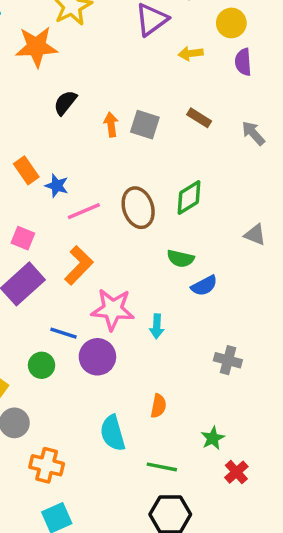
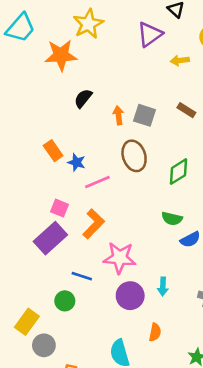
brown ellipse: (138, 208) -> (134, 156), moved
pink square: (23, 238) -> (60, 208), moved
cyan arrow: (157, 326) -> (163, 287), moved
purple circle: (97, 357) -> (130, 296), moved

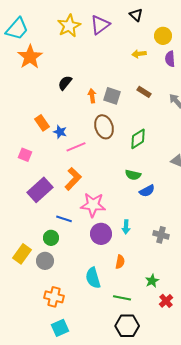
purple triangle: (150, 34) -> (100, 25), moved
orange star: (61, 55) -> (30, 57), moved, turned -30
pink square: (60, 208) -> (25, 155), moved
gray circle: (44, 345) -> (45, 261), moved

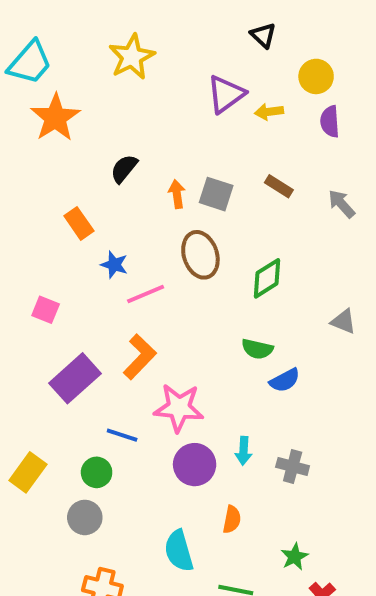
purple triangle: (100, 25) -> (226, 94), moved
orange rectangle: (42, 123) -> (79, 223), moved
gray cross: (161, 235) -> (293, 467), moved
yellow rectangle: (22, 254) -> (28, 472), moved

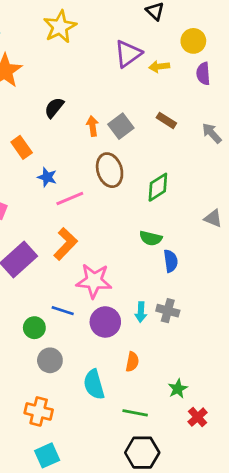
gray square: (216, 194) -> (121, 126), turned 35
blue semicircle: (285, 380) -> (171, 261), turned -70
blue line: (122, 435) -> (63, 311), moved
gray cross: (293, 467) -> (168, 311), moved
gray circle: (85, 517) -> (50, 360), moved

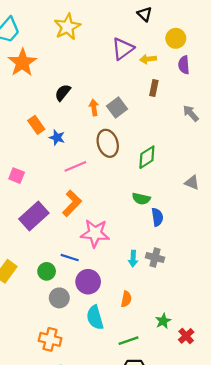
brown rectangle: (166, 120) -> (154, 88), moved, turned 70
blue star: (47, 177) -> (57, 138), moved
purple circle: (105, 322) -> (88, 282), moved
green line: (135, 413) -> (128, 341), turned -30
red cross: (198, 417) -> (186, 336), moved

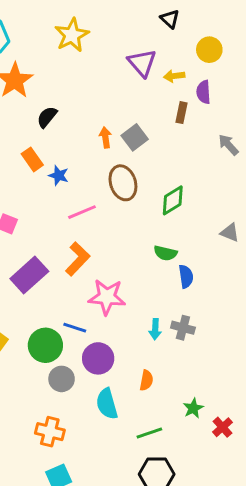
purple triangle: (123, 49) -> (142, 63), turned -35
purple semicircle: (184, 65) -> (203, 92), moved
black semicircle: (63, 93) -> (47, 117), moved
green circle: (47, 271) -> (45, 345), size x1.5

